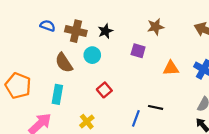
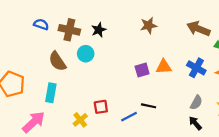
purple square: (138, 51) -> (142, 70), moved, turned -32
red square: (104, 90) -> (101, 107), moved, turned 32
blue line: (136, 118) -> (129, 117), turned 42

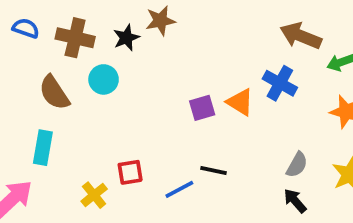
brown star: (149, 26) -> (160, 21), moved
orange triangle: (164, 67) -> (240, 102), turned 35
blue cross: (196, 68) -> (280, 83), moved

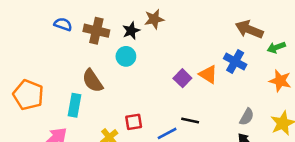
cyan circle: (104, 79) -> (126, 56), moved
brown semicircle: (54, 93) -> (93, 81), moved
purple square: (202, 108) -> (182, 78), turned -30

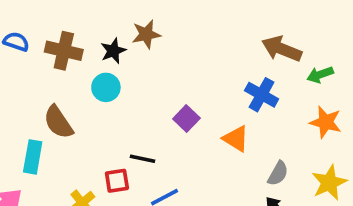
orange triangle: (208, 74) -> (236, 139), moved
black line: (190, 121) -> (143, 159), moved

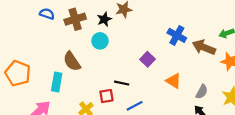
brown arrow: (282, 49) -> (204, 47), moved
brown cross: (64, 51) -> (75, 19), turned -30
blue cross: (262, 95) -> (177, 35), moved
orange triangle: (236, 139) -> (174, 81), moved

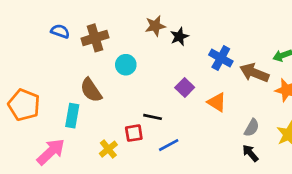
black star: (104, 19) -> (179, 37), moved
orange triangle: (174, 81) -> (217, 102), moved

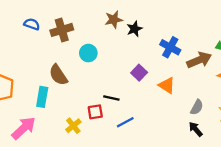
brown arrow: (254, 73) -> (199, 60), turned 135

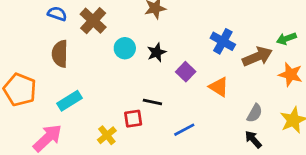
black star: (134, 29) -> (157, 52), moved
brown cross: (62, 30) -> (93, 21), turned -30
brown semicircle: (58, 75) -> (60, 54), moved, turned 35
cyan rectangle: (42, 97) -> (70, 101), turned 48
blue line: (125, 122) -> (184, 130), moved

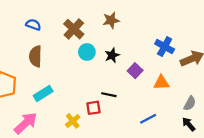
brown cross: (93, 21) -> (74, 29), moved
orange triangle: (219, 87) -> (161, 83), turned -35
blue line: (184, 130) -> (148, 119), moved

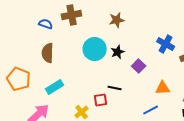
brown cross: (74, 29) -> (72, 15), moved, turned 36
cyan circle: (87, 52) -> (95, 49), size x1.5
orange triangle: (161, 83) -> (163, 88), moved

